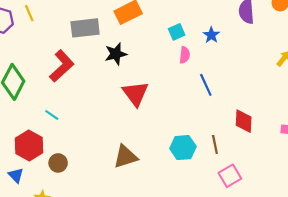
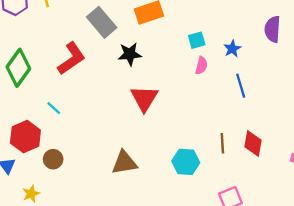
gray rectangle: (85, 28) -> (102, 22), turned 48
blue line: (206, 85) -> (241, 86), moved
brown line: (215, 144) -> (222, 143), moved

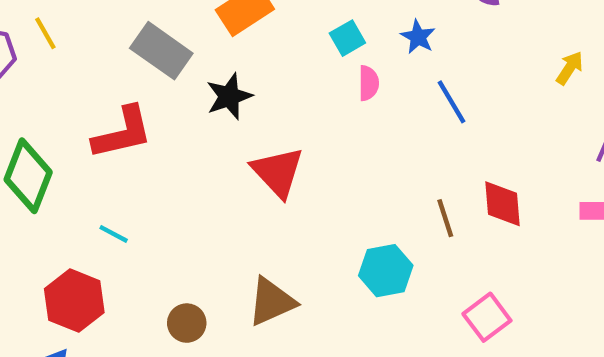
red L-shape: (71, 58) -> (123, 133), turned 36
brown circle: (53, 159) -> (187, 323), moved

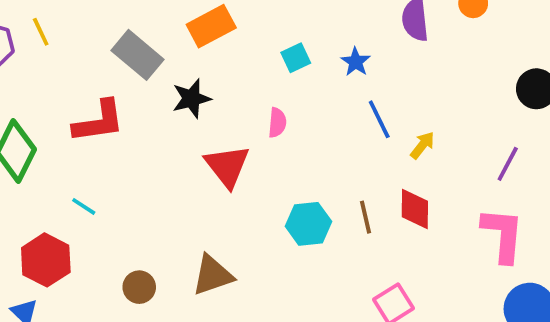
yellow arrow: (570, 68) -> (422, 145), moved
pink semicircle: (369, 83) -> (277, 123), moved
cyan hexagon: (386, 271) -> (308, 224), moved

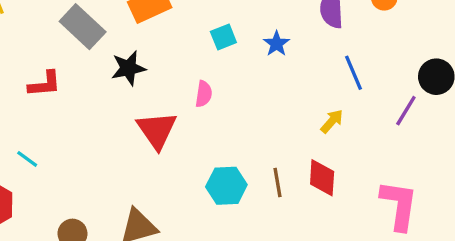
blue line: (379, 119) -> (353, 73), moved
red L-shape: (99, 121) -> (45, 84), size x0.7
purple line: (508, 164) -> (406, 111), moved

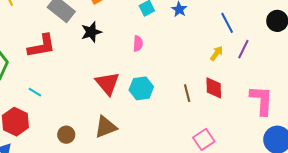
red L-shape: (45, 84) -> (42, 46), size x1.4
purple line: (406, 111) -> (243, 49), moved
red triangle: (157, 130) -> (107, 83), moved
cyan hexagon: (226, 186) -> (141, 88), moved

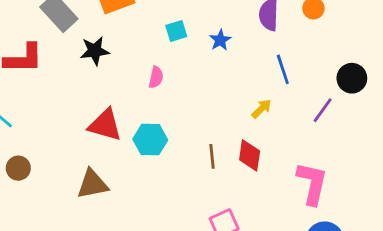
purple line: (243, 49) -> (323, 110), moved
red triangle: (107, 83) -> (105, 125), turned -44
brown circle: (66, 135) -> (18, 168), moved

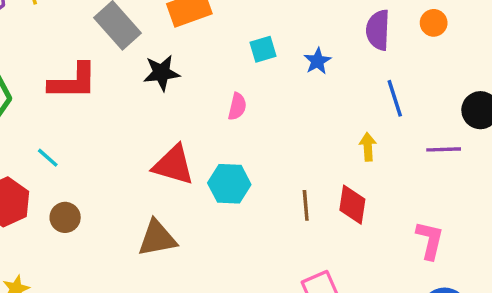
yellow arrow: (261, 109) -> (368, 147), turned -50
purple line: (323, 110) -> (444, 149), turned 52
pink L-shape: (312, 183) -> (430, 240), size x0.7

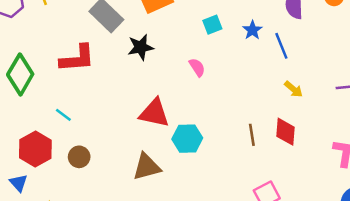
blue line: (395, 98) -> (281, 46), moved
pink semicircle: (237, 106) -> (197, 67), turned -42
yellow arrow: (368, 147) -> (293, 89), turned 138
cyan hexagon: (229, 184) -> (187, 139), moved

